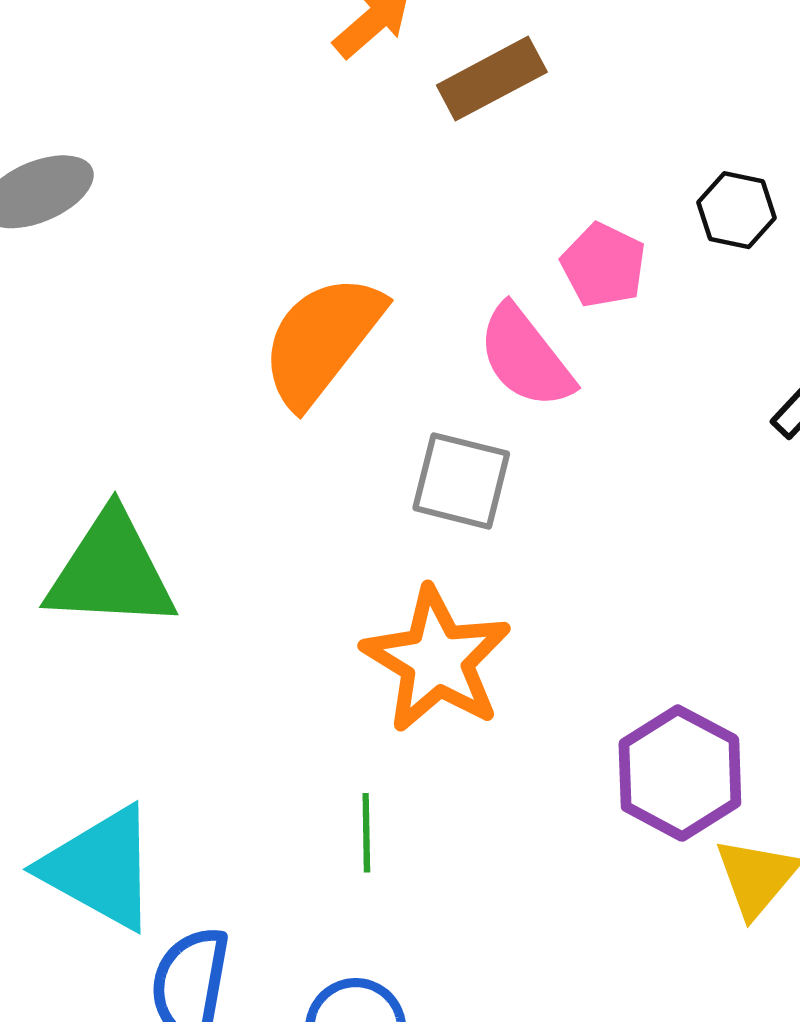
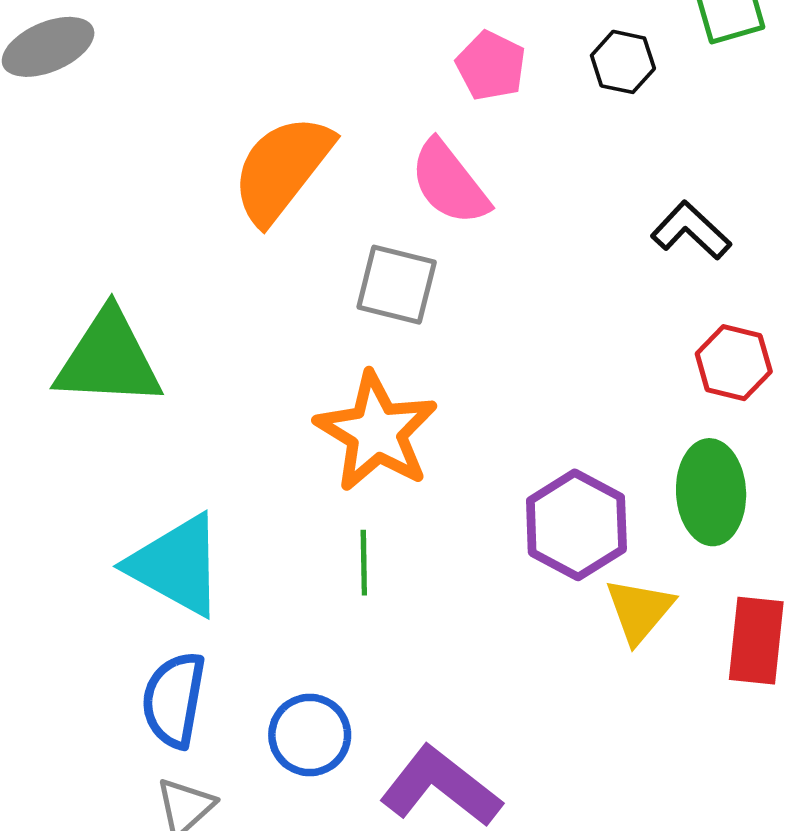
pink pentagon: (603, 265) -> (491, 66), moved
green line: (366, 833) -> (364, 563), moved
cyan triangle: (100, 868) -> (176, 565), moved

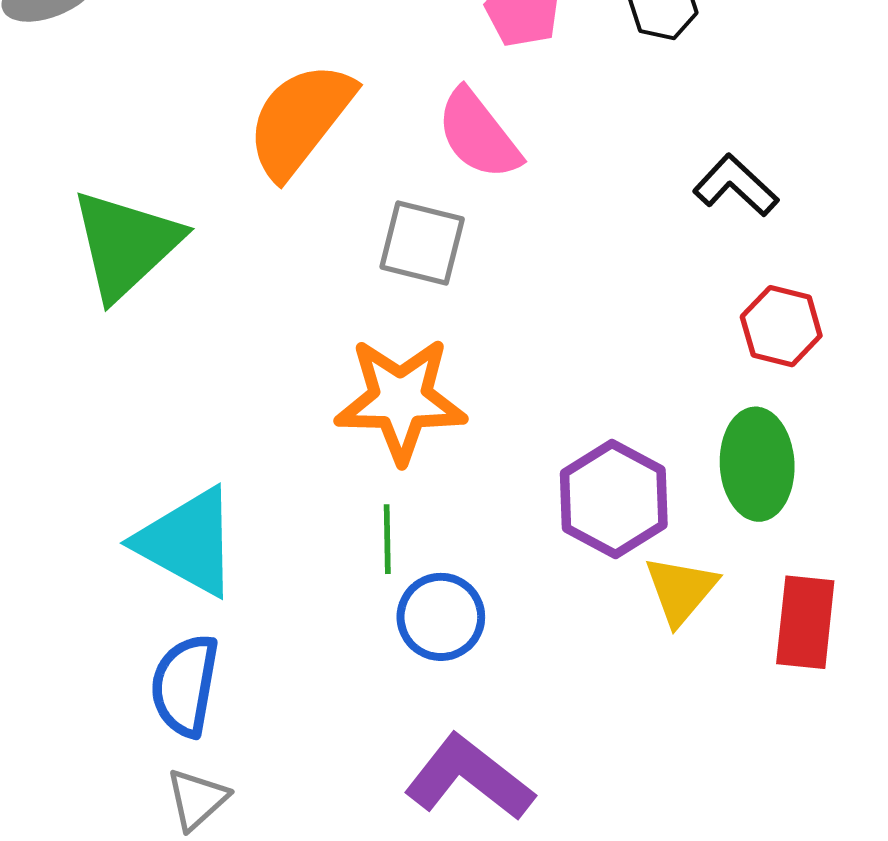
green triangle: (108, 359) -> (126, 244), moved, turned -46
orange star: (376, 432) -> (401, 400), turned -30
blue circle: (310, 735) -> (441, 617), moved

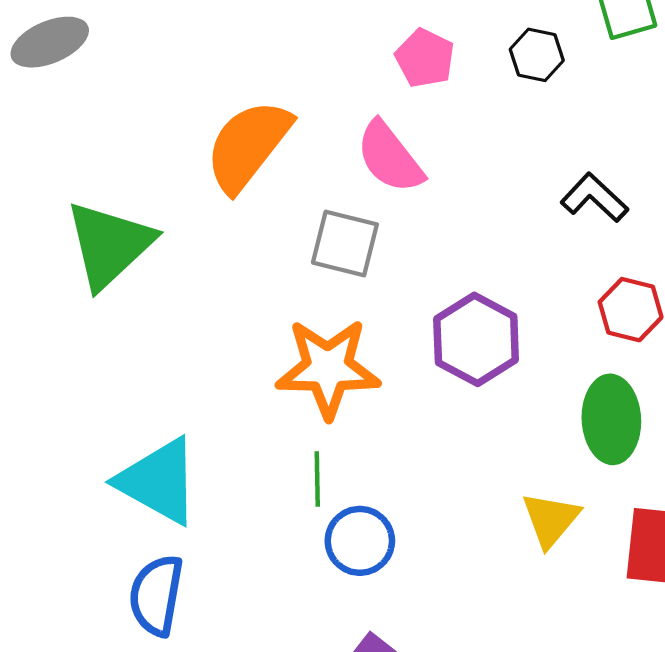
purple hexagon: (614, 499) -> (476, 339), moved

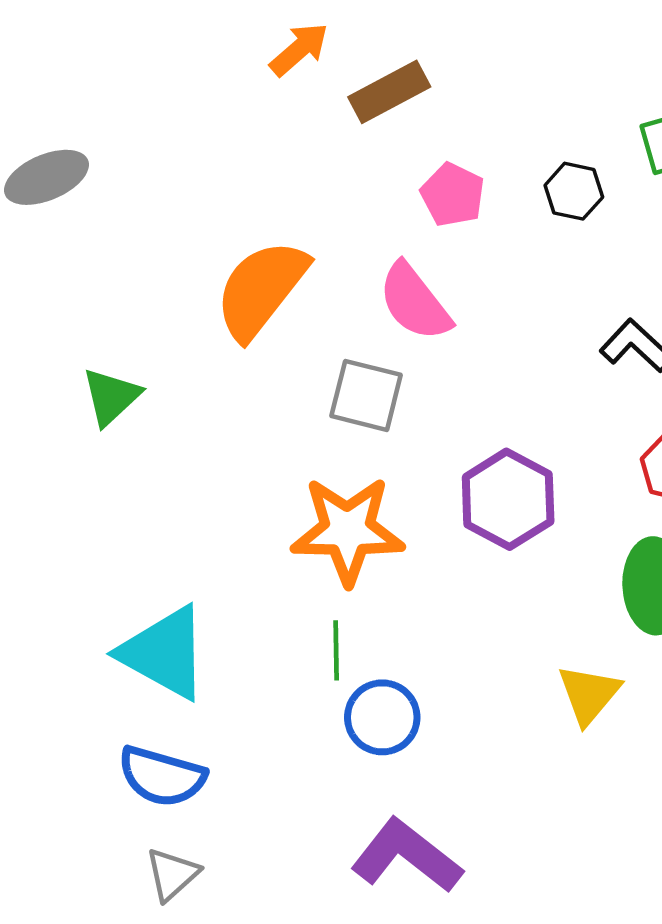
green triangle: (109, 245) -> (111, 397), size x0.6
blue semicircle: (156, 595) -> (162, 776), turned -84

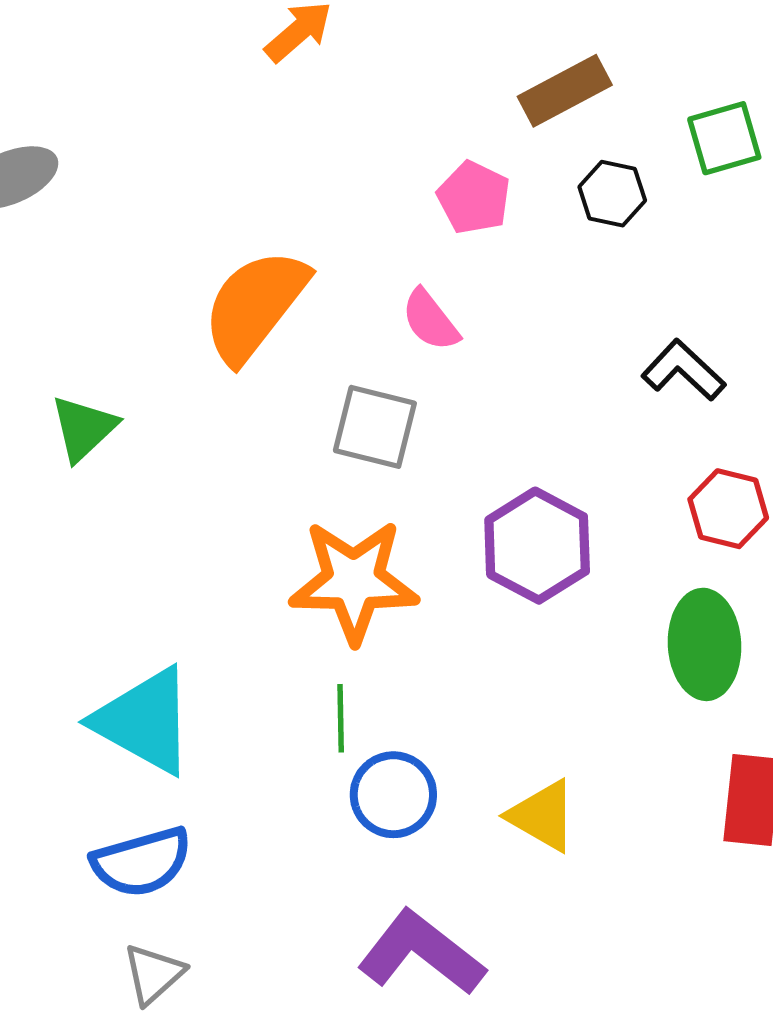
brown rectangle: (389, 92) -> (565, 91), moved
pink semicircle: (415, 302) -> (430, 320), size x0.7
yellow triangle: (589, 694) -> (542, 816), moved, turned -40
blue semicircle: (162, 776) -> (142, 862), turned -32

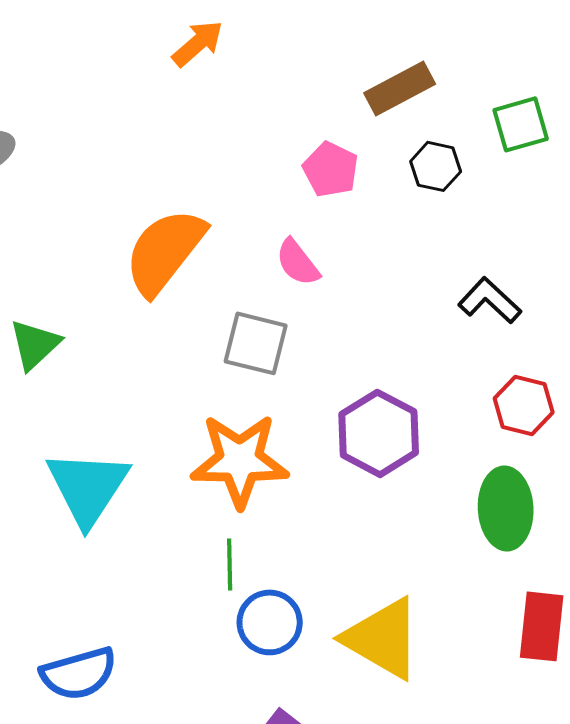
cyan triangle: (144, 721) -> (88, 487), moved, turned 34
yellow triangle: (542, 816) -> (383, 638), size x1.5

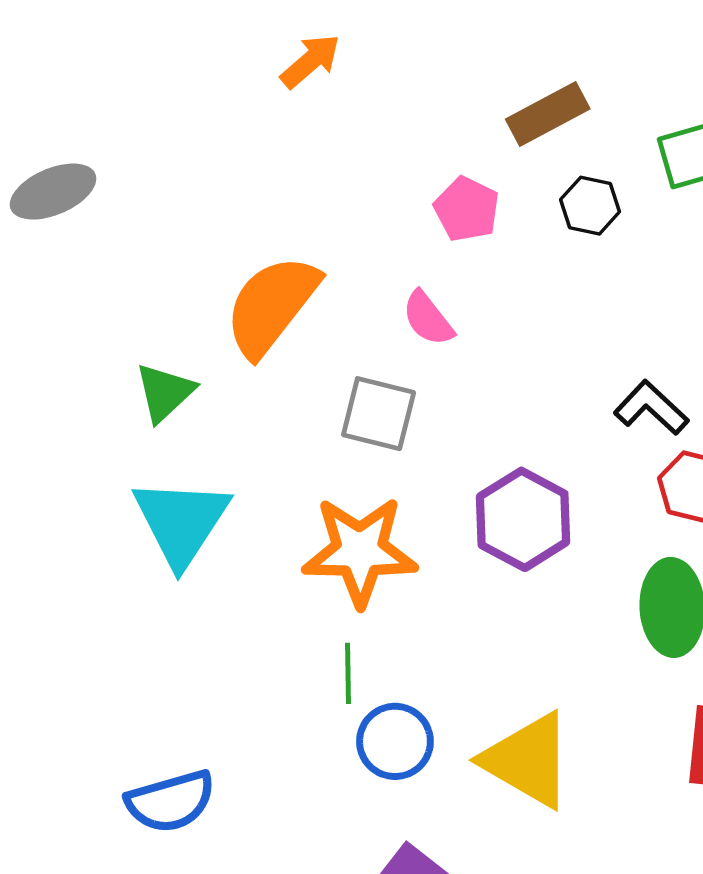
black L-shape: (490, 300) -> (651, 408), moved
green triangle: (35, 344) -> (165, 392), moved
cyan triangle: (88, 487) -> (181, 522), moved

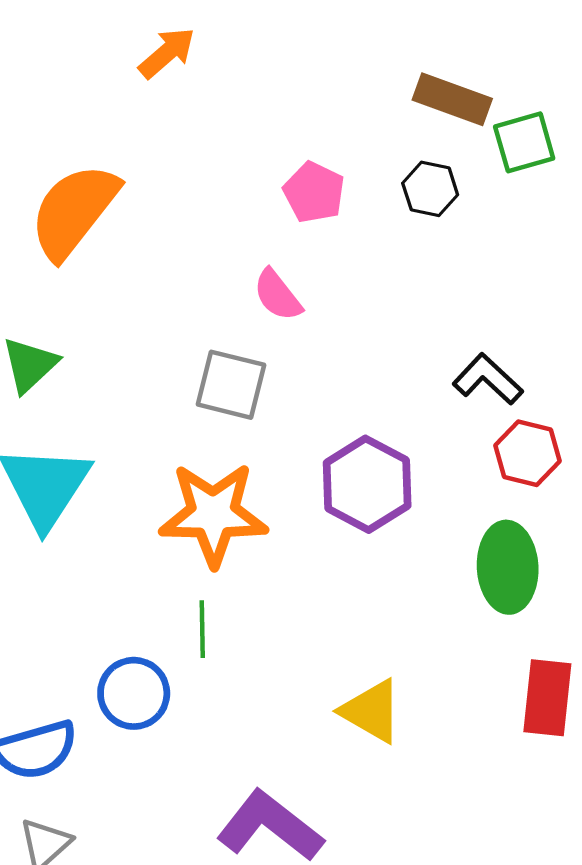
brown rectangle: (548, 114) -> (452, 99), moved, turned 48
orange semicircle: (272, 306) -> (74, 211), moved
blue circle: (395, 741) -> (134, 693), moved
yellow triangle: (528, 760) -> (372, 711), size x0.7

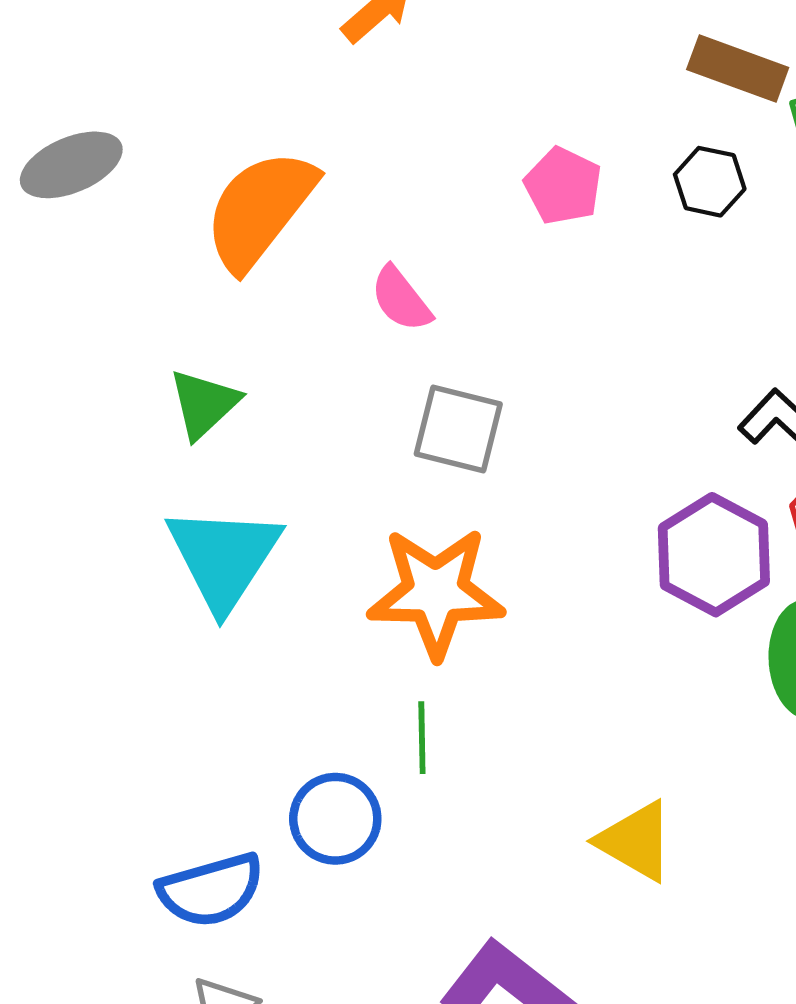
pink semicircle: (277, 295) -> (401, 299), moved
purple hexagon: (367, 484) -> (714, 555), moved

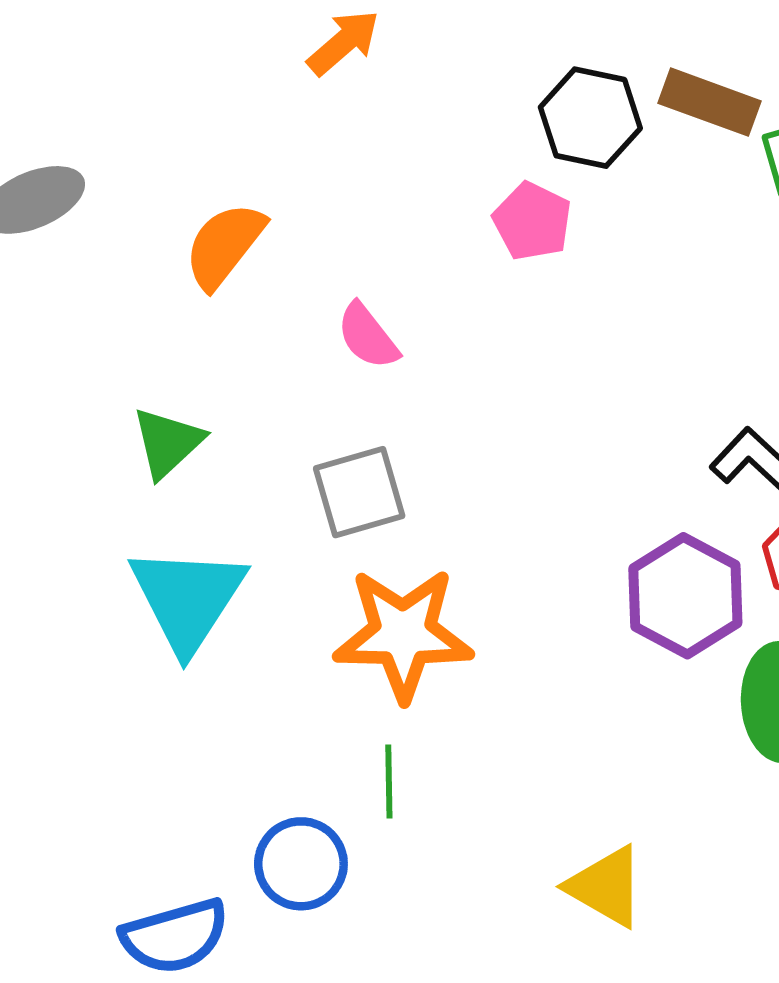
black hexagon: (710, 182) -> (590, 118), moved, size x1.4
orange semicircle: (260, 210) -> (224, 245), size x0.7
gray square: (458, 429) -> (359, 492), moved, turned -30

